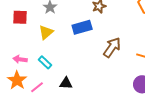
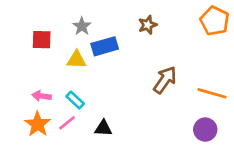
blue rectangle: (82, 27) -> (105, 46), moved
yellow triangle: (46, 32) -> (76, 60), turned 42
pink line: (37, 87) -> (67, 123), moved

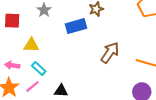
blue rectangle: (105, 46) -> (76, 26), moved
yellow triangle: (76, 60) -> (31, 45), moved

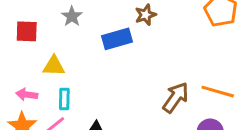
brown arrow: (110, 53) -> (176, 98), moved
cyan rectangle: (39, 69) -> (64, 99), turned 48

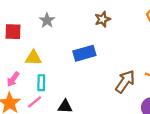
blue rectangle: (117, 39) -> (84, 53), moved
pink arrow: (27, 95) -> (13, 79), turned -63

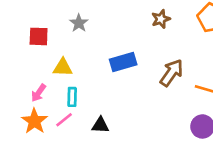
brown star: (102, 19) -> (161, 19), moved
brown arrow: (125, 82) -> (172, 73), moved

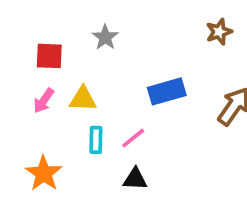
pink arrow: (39, 93) -> (44, 101), moved
pink line: (64, 120) -> (133, 138), moved

